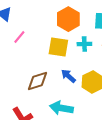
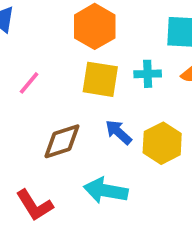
orange hexagon: (68, 19) -> (95, 26), moved
pink line: (19, 37) -> (29, 83), moved

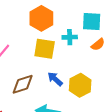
cyan cross: (148, 74) -> (70, 37), moved

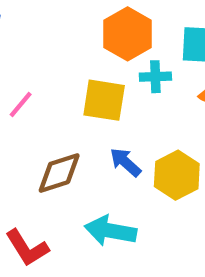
orange hexagon: (41, 18) -> (128, 34), moved

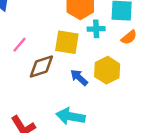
brown diamond: (59, 173) -> (41, 67), moved
yellow hexagon: (177, 175) -> (107, 70), moved

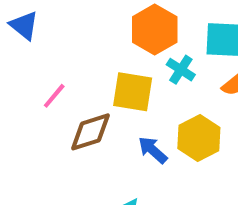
cyan cross: (96, 29) -> (181, 70), turned 35

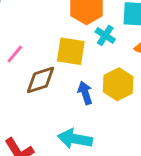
blue arrow: (153, 150) -> (85, 93), turned 30

